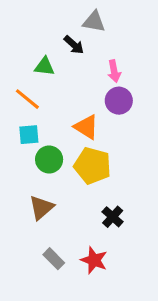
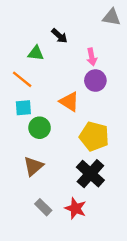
gray triangle: (94, 22) -> (112, 17), moved
yellow pentagon: (92, 166) -> (94, 136), moved
black cross: (113, 217) -> (90, 174), size x1.6

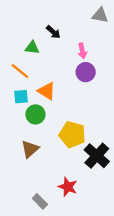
orange triangle: (69, 102) -> (47, 91), moved
yellow pentagon: (94, 136) -> (72, 135), moved
black cross: (90, 174) -> (97, 156), moved
gray rectangle: (43, 207) -> (40, 201), moved

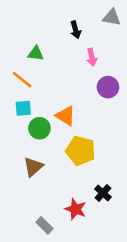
black arrow: (53, 32) -> (76, 30), moved, turned 32
purple circle: (86, 72) -> (108, 87), moved
orange triangle: (47, 91) -> (66, 116), moved
black cross: (97, 156) -> (103, 193), moved, size x0.6

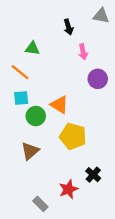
red star: (76, 209) -> (68, 189), turned 30

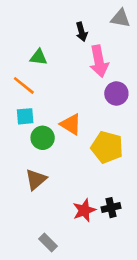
pink arrow: (83, 52) -> (99, 61), size x1.6
yellow pentagon: (73, 136) -> (107, 147), moved
black cross: (93, 175) -> (111, 208), turned 35
red star: (68, 189) -> (84, 210), moved

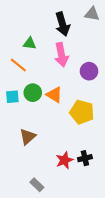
black arrow: (82, 32) -> (62, 24), size x1.6
pink arrow: (99, 61) -> (61, 55), moved
cyan square: (25, 116) -> (12, 97), moved
green circle: (43, 138) -> (33, 93), moved

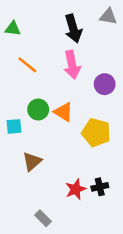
green triangle: (30, 44) -> (13, 29), moved
orange line: (18, 65) -> (27, 65), moved
cyan square: (12, 97) -> (14, 126), moved

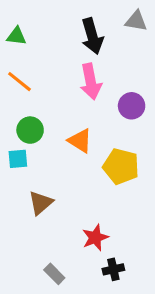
orange line: (27, 65) -> (19, 82), moved
green circle: (38, 110) -> (30, 130), moved
black cross: (100, 187) -> (113, 269), moved

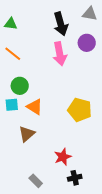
purple circle: (132, 106) -> (87, 43), moved
orange triangle: (80, 141) -> (35, 107), moved

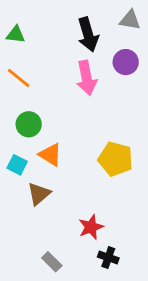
cyan square: (12, 105) -> (17, 165), moved, turned 32
black cross: (75, 178) -> (108, 257), turned 32

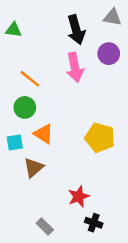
orange line: (19, 78) -> (30, 79), moved
cyan square: (17, 165) -> (15, 143), turned -36

